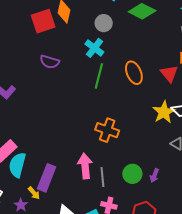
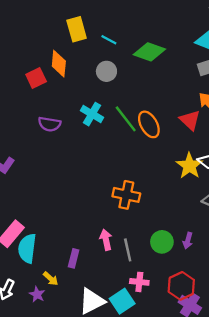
red square: (43, 21) -> (36, 78), size x0.7
cyan cross: (94, 48) -> (92, 114), moved
green line: (99, 76) -> (126, 119), moved, turned -45
pink arrow: (85, 166) -> (106, 240), size x0.7
purple rectangle: (47, 178) -> (74, 258), moved, size x0.6

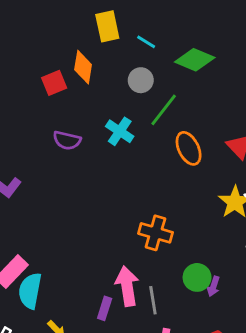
green line: (126, 119) -> (164, 110), moved, turned 72
pink arrow: (106, 240) -> (127, 286), size x1.5
purple arrow: (188, 241) -> (213, 286), moved
green circle: (162, 242) -> (197, 277), moved
purple rectangle: (74, 258) -> (105, 308), moved

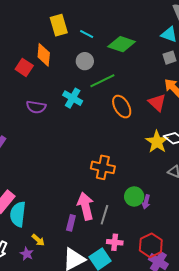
red square: (54, 83) -> (24, 67), turned -30
green line: (164, 110) -> (102, 81), turned 30
gray line: (153, 300) -> (104, 215), turned 30

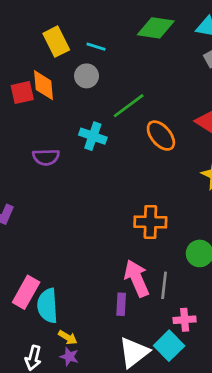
green diamond: (122, 44) -> (156, 28), moved
gray circle: (85, 61) -> (87, 76), moved
red square: (24, 67) -> (22, 93), moved, turned -36
yellow arrow: (38, 240) -> (68, 337), moved

